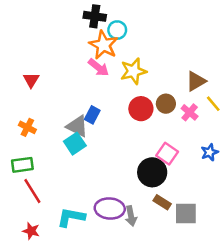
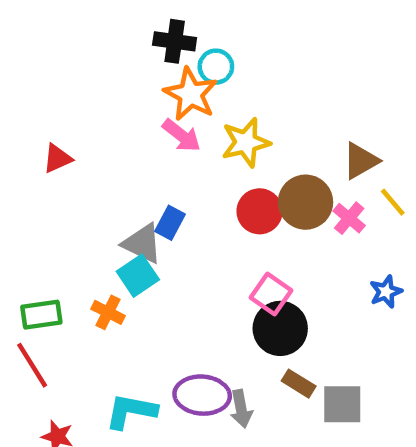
red triangle: (31, 80) -> (57, 158), turned 35
brown circle: (166, 104) -> (305, 202), size x1.5
orange cross: (27, 127) -> (108, 312), moved
pink square: (167, 154) -> (271, 294), moved
red line: (32, 191) -> (32, 365), moved

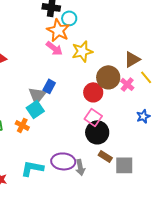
red circle: (260, 211) -> (93, 92), moved
gray triangle: (142, 243) -> (37, 95), turned 42

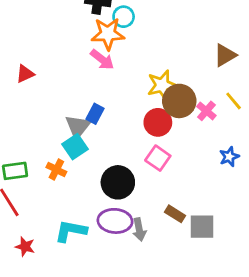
orange star: (58, 30) -> (108, 34), turned -30
yellow star: (82, 51) -> (162, 85), moved
brown triangle: (132, 59) -> (225, 55), moved
black circle: (97, 132) -> (118, 182), moved

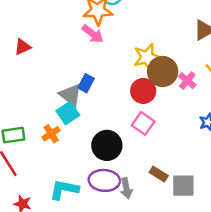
gray triangle: (78, 127) -> (71, 95), turned -30
orange cross: (56, 169) -> (51, 134), turned 30

